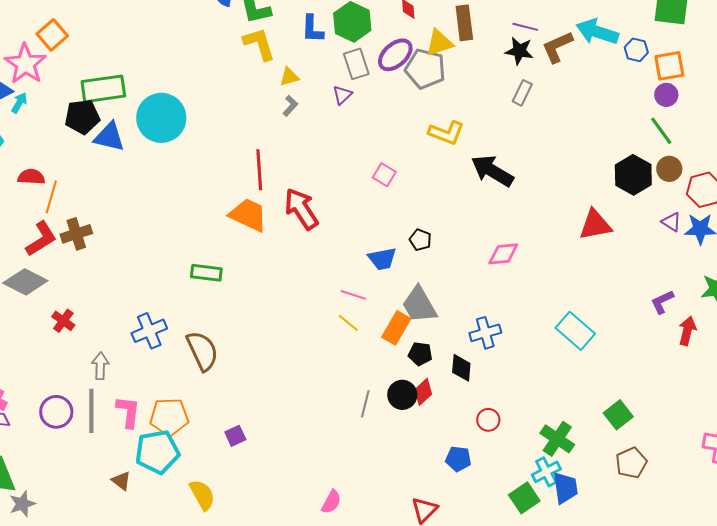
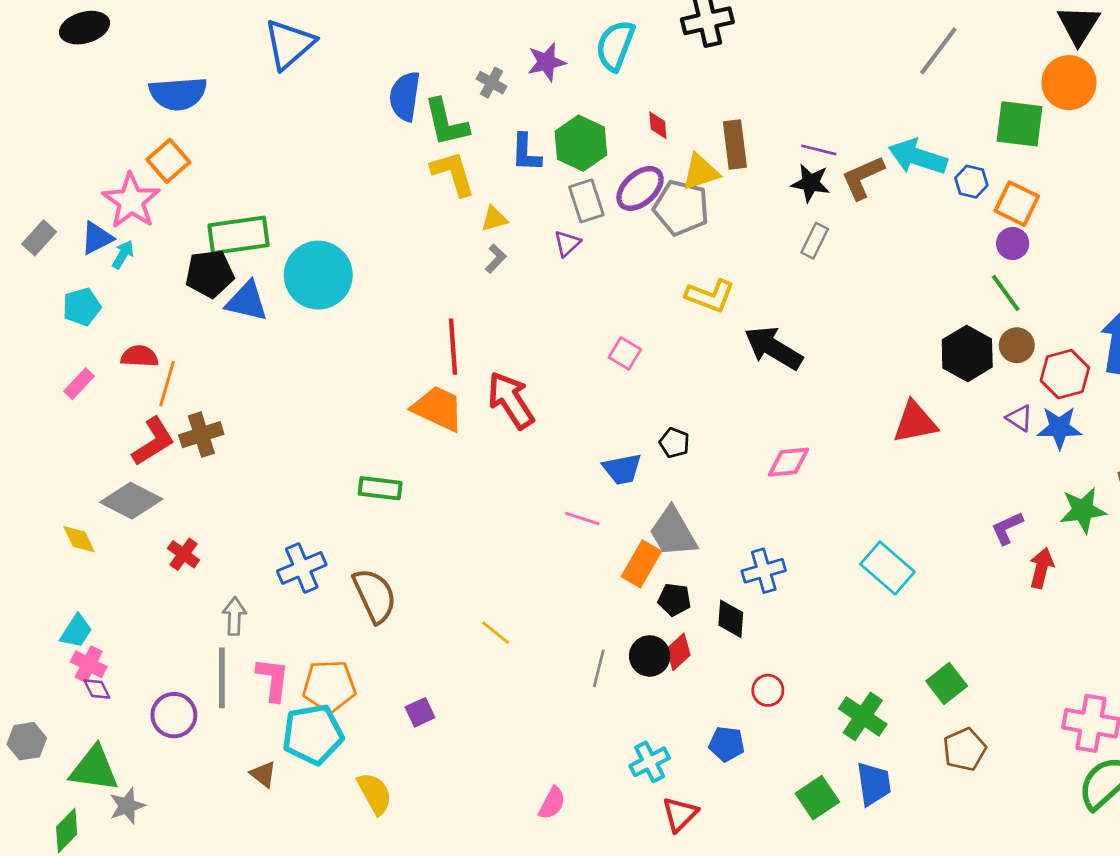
orange square: (669, 66) -> (1017, 204), turned 36
yellow line: (348, 323) -> (496, 633), moved
purple circle: (56, 412) -> (174, 715), moved
cyan cross: (546, 472) -> (650, 762), moved

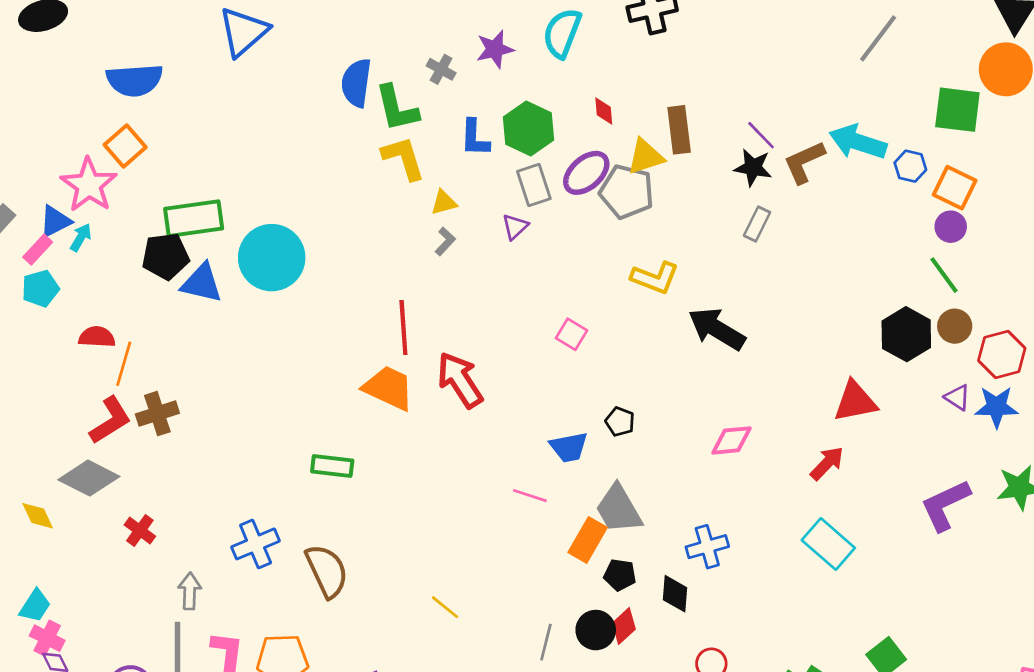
purple line: (819, 150) -> (761, 135), turned 32
pink rectangle: (79, 384) -> (38, 250), moved
purple L-shape: (1007, 528) -> (945, 505), size x1.6
red arrow: (1041, 568) -> (827, 463), moved, turned 30

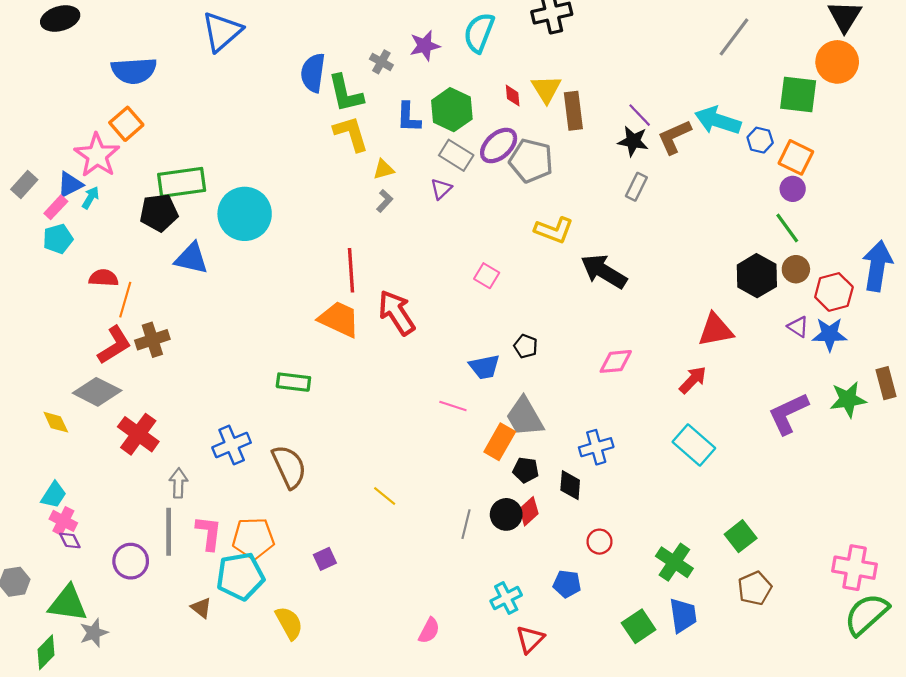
yellow triangle: (645, 157) -> (546, 89), moved, turned -44
gray rectangle: (534, 185) -> (456, 155), turned -40
blue triangle: (202, 283) -> (191, 258), moved
red cross: (140, 531) -> (138, 434), size x1.6

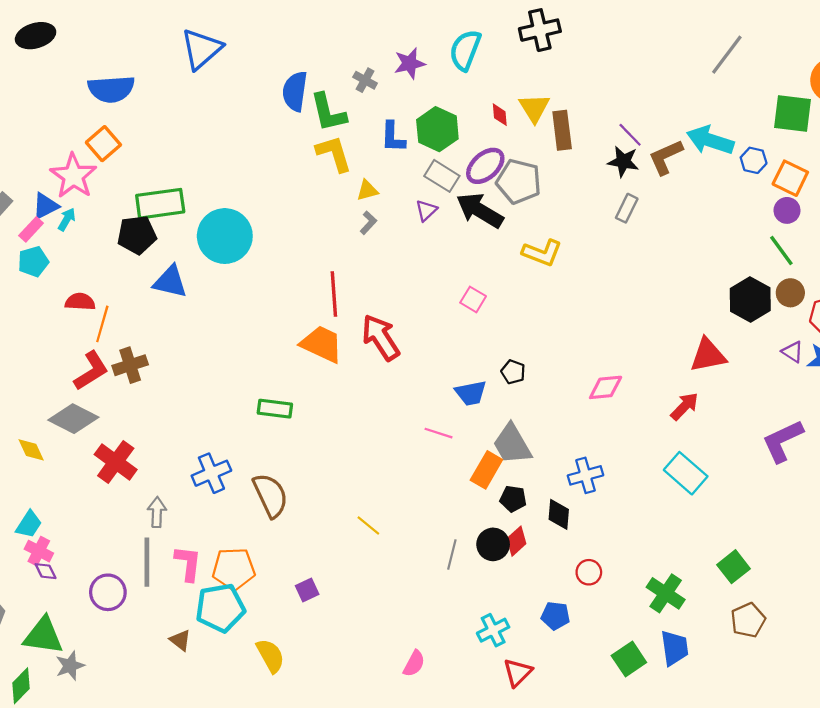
black arrow: (604, 271) -> (480, 210), moved

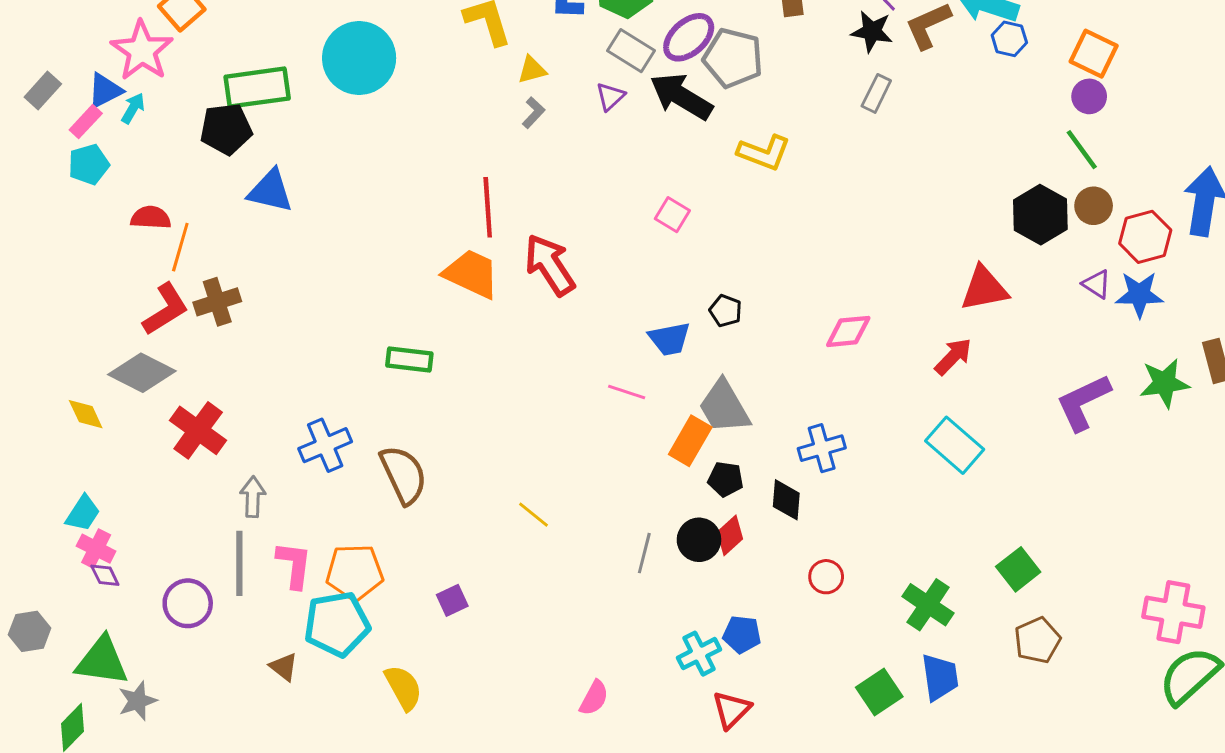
blue hexagon: (754, 160) -> (1009, 39), moved
cyan circle: (225, 236) -> (359, 58), moved
blue pentagon: (555, 616) -> (742, 634), moved

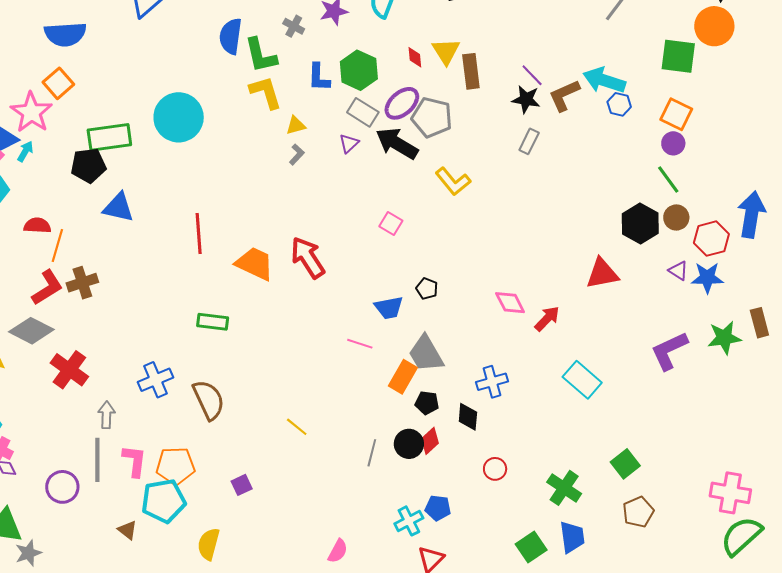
yellow L-shape: (764, 153) -> (453, 181), turned 30
red line: (488, 207) -> (199, 234), moved
pink diamond: (848, 331) -> (510, 303), turned 68
red arrow: (953, 357) -> (547, 319), moved
yellow semicircle: (403, 688) -> (209, 544), turned -136

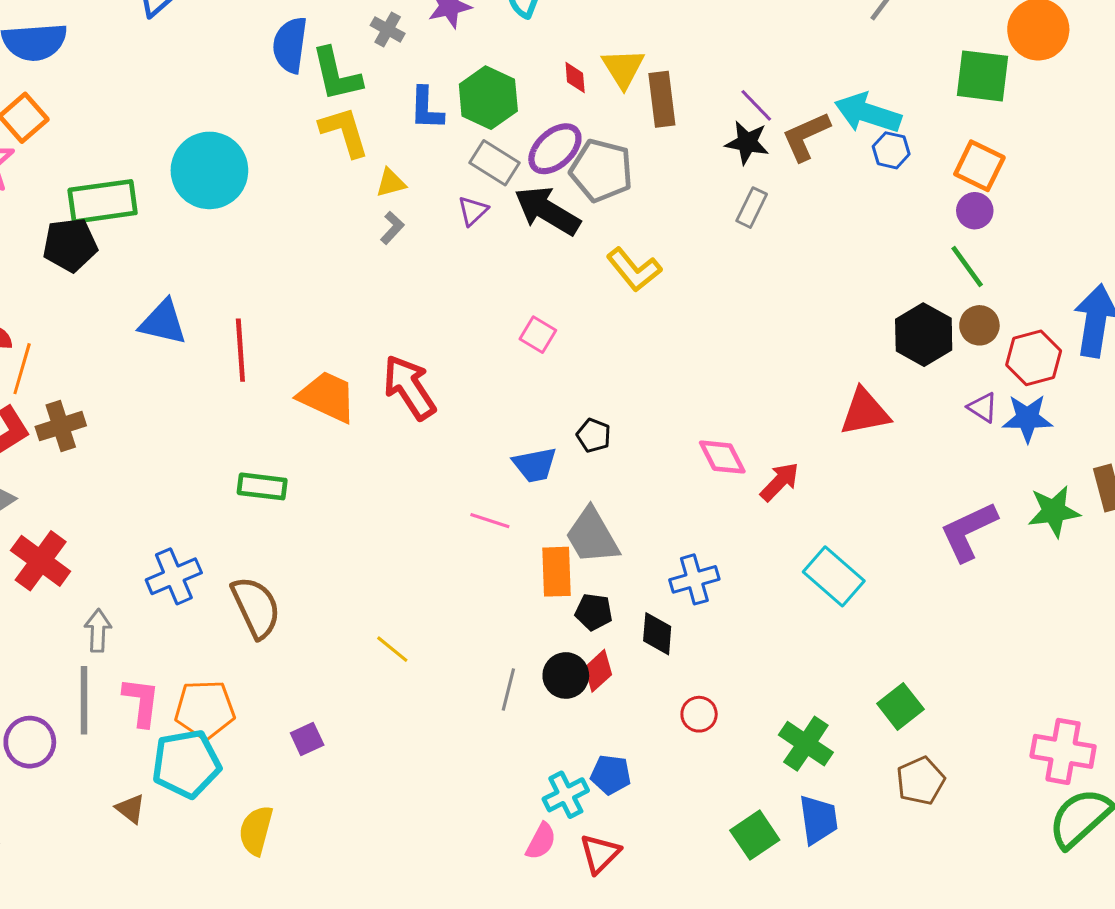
blue triangle: (118, 207) -> (163, 322), moved
orange rectangle: (403, 377) -> (556, 572), turned -32
pink semicircle: (338, 551) -> (541, 841), moved

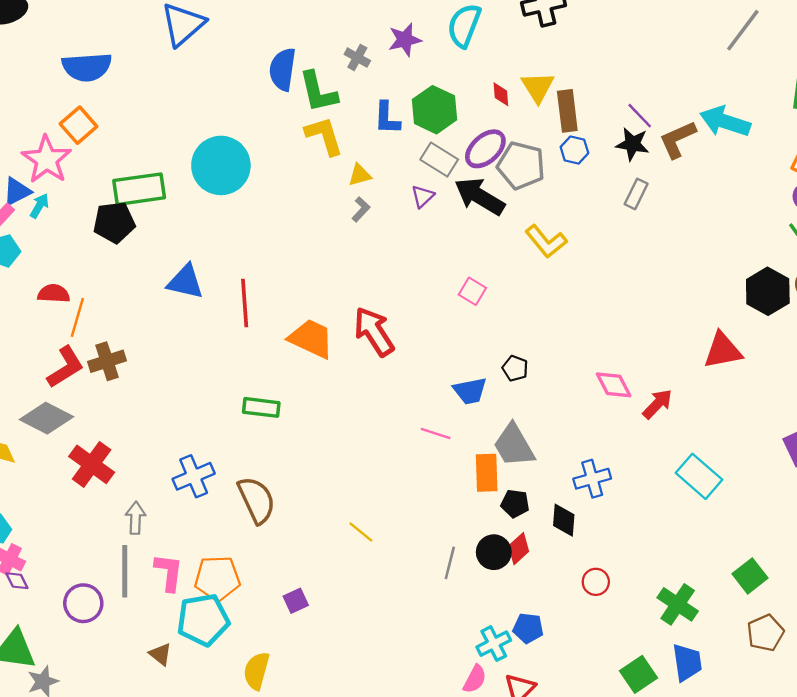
blue hexagon: (891, 150) -> (574, 150), moved

